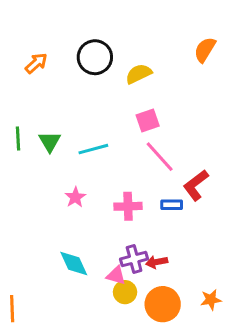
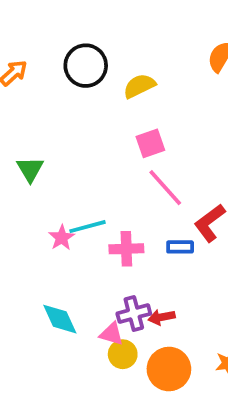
cyan line: (93, 149) -> (88, 227), moved

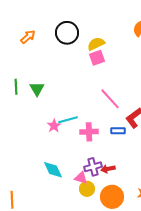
pink square: (150, 143) -> (97, 58), moved

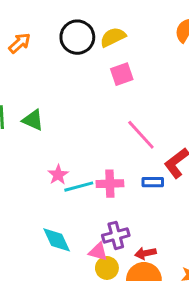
yellow semicircle: (96, 44) -> (113, 37), moved
green triangle: (37, 89) -> (33, 120), turned -35
cyan line: (68, 120) -> (79, 187), moved
red arrow: (108, 169) -> (145, 253), moved

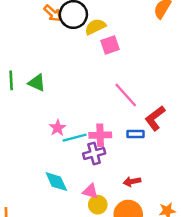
yellow semicircle: (113, 37) -> (95, 27), moved
orange arrow: (20, 43) -> (53, 13), moved, turned 84
purple cross: (116, 235) -> (94, 153), moved
red arrow: (145, 253) -> (132, 182), moved

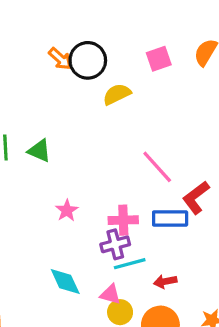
yellow semicircle: (95, 27) -> (117, 94), moved
pink square: (110, 45) -> (159, 59), moved
blue rectangle: (136, 134) -> (170, 219), size x1.5
cyan line: (75, 138) -> (130, 264), moved

